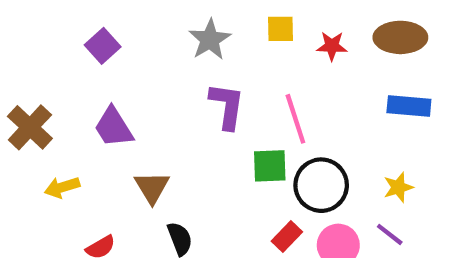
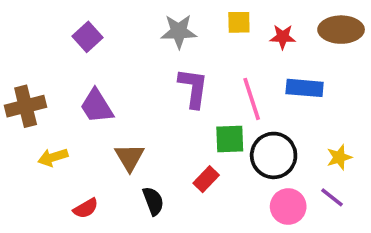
gray star: (210, 40) -> (179, 31), turned 30
blue rectangle: (409, 106) -> (305, 88), moved
brown cross: (30, 127) -> (26, 106), turned 33
red rectangle: (287, 237) -> (206, 179), moved

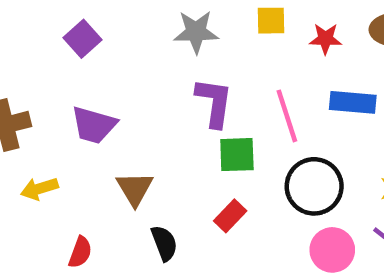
purple trapezoid: (97, 106) -> (94, 125), turned -42
green square: (230, 139) -> (237, 155), moved
red semicircle: (86, 208) -> (80, 252), turned -40

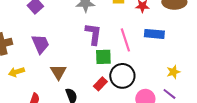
purple trapezoid: (94, 125) -> (40, 44), turned -130
black circle: (314, 186) -> (122, 76), moved

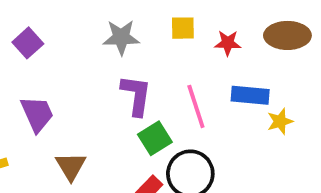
green square: (103, 57) -> (155, 138), turned -30
yellow star: (173, 72) -> (280, 121), moved

